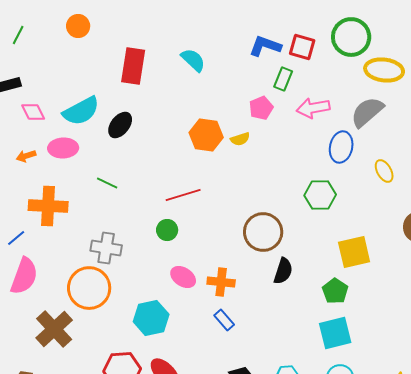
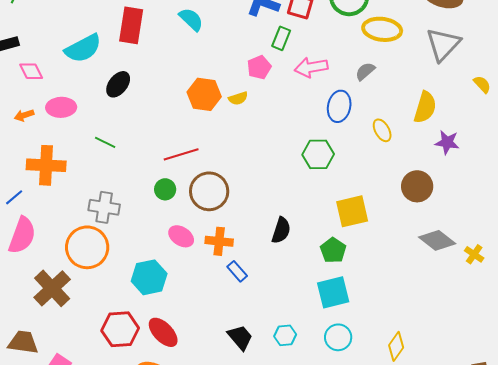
cyan semicircle: (81, 111) -> (83, 48), moved
gray semicircle: (367, 112) -> (365, 71), size x0.6
brown circle: (263, 232) -> (209, 191), moved
blue rectangle: (224, 320) -> (237, 271), moved

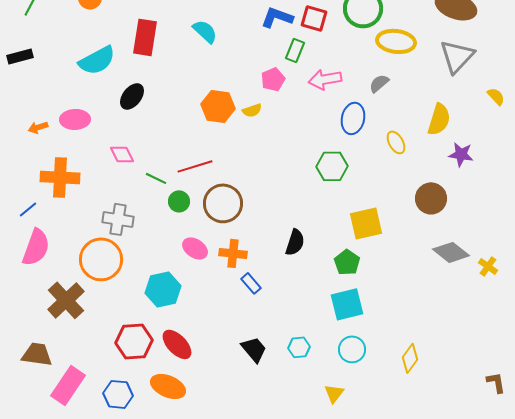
pink diamond: (31, 71) -> (122, 154), moved
green line: (105, 142) -> (156, 178), moved

